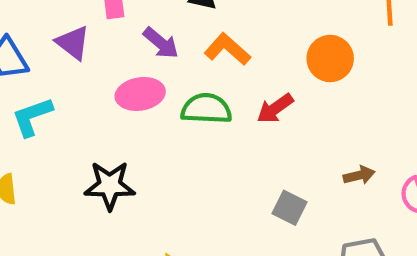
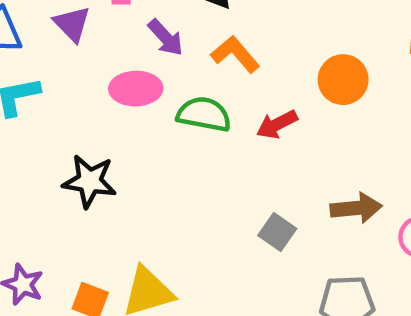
brown arrow: (359, 175) -> (356, 208), size x1.5

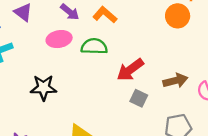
orange circle: (343, 80) -> (178, 16), moved
red arrow: (277, 124) -> (130, 70), moved, size x1.4

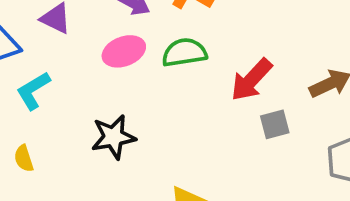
gray square: (139, 98) -> (275, 124), turned -30

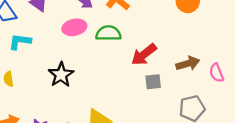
cyan L-shape: (33, 91) -> (20, 42), turned 30
black star: (113, 137) -> (61, 75), turned -30

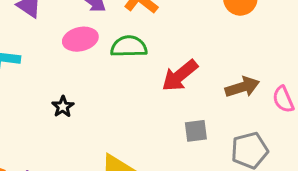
black star: (61, 75) -> (63, 107), size x0.6
gray square: (153, 82) -> (196, 131), moved

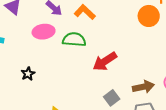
brown arrow: (242, 87) -> (143, 87), moved
gray square: (196, 131) -> (112, 98), turned -35

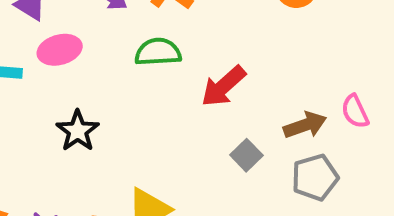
pink ellipse: (44, 32) -> (60, 50), moved
black star: (28, 74) -> (78, 131), size x1.5

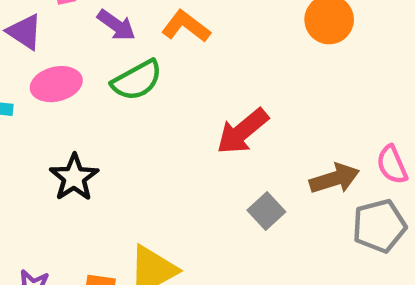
green semicircle: (158, 52) -> (137, 80), moved, turned 153
gray pentagon: (315, 177) -> (379, 226), moved

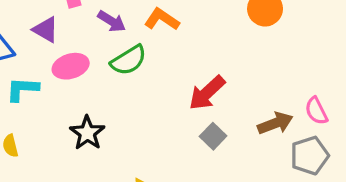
gray square: (266, 211) -> (213, 136), moved

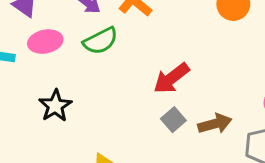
brown arrow: (275, 123) -> (215, 124), moved

